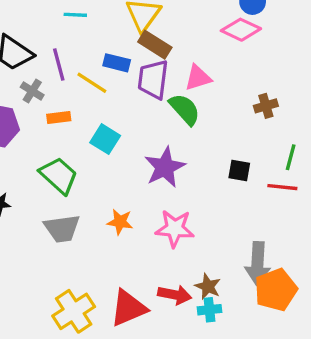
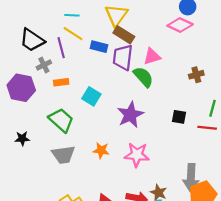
yellow line: (92, 83) -> (73, 34), moved
gray cross: (32, 91) -> (44, 65), turned 32

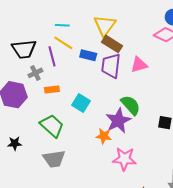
black trapezoid: (32, 40) -> (24, 49), turned -40
green semicircle: (143, 77) -> (131, 105), moved
orange star: (101, 150) -> (104, 136), moved

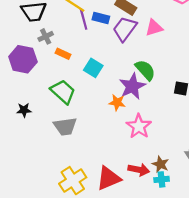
purple line: (52, 56) -> (84, 19), moved
purple trapezoid: (111, 66) -> (125, 29), turned 30
orange rectangle: (52, 90) -> (63, 54), turned 32
pink star: (124, 159) -> (139, 126), turned 30

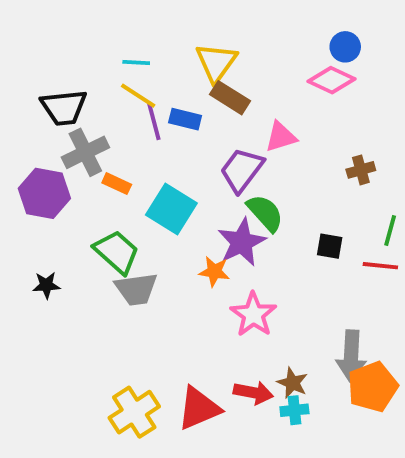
purple trapezoid: (125, 29) -> (242, 170), moved
gray cross: (46, 36) -> (85, 152), size x1.6
cyan square: (93, 68) -> (171, 209), size x1.4
gray trapezoid: (65, 126) -> (136, 289), moved

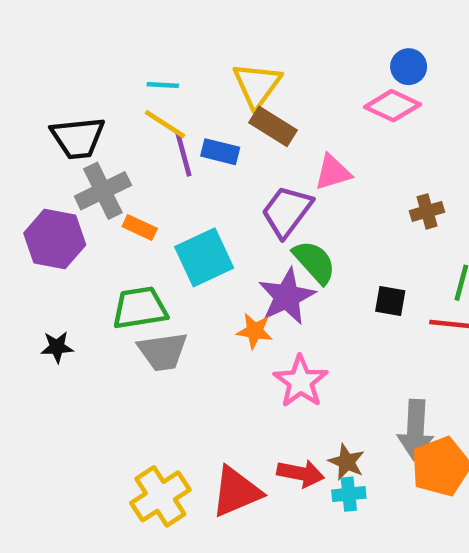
cyan square: (171, 209) -> (204, 257), turned 33
green trapezoid: (117, 252) -> (140, 308), turned -51

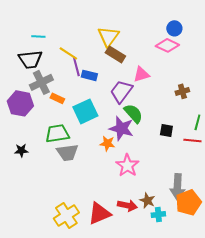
cyan line: (163, 85) -> (38, 36), moved
blue rectangle: (220, 152) -> (89, 75), moved
purple star: (287, 296) -> (121, 128), turned -30
cyan cross: (349, 494) -> (158, 215), moved

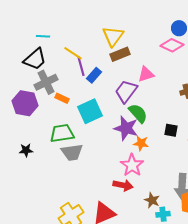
brown rectangle: (115, 54) -> (120, 54), turned -54
black trapezoid: (30, 59) -> (35, 59), turned -35
blue rectangle: (89, 75) -> (94, 75), turned -63
orange star: (107, 143) -> (141, 143), moved
red arrow: (127, 206) -> (123, 185), moved

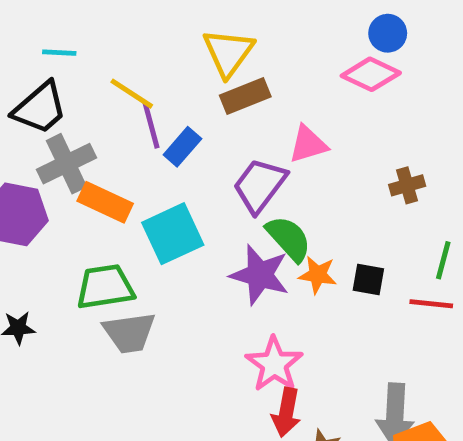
orange rectangle: (62, 98) -> (105, 202), size x1.5
orange star: (141, 143) -> (318, 275), moved
red arrow: (123, 185) -> (286, 412), moved, turned 90

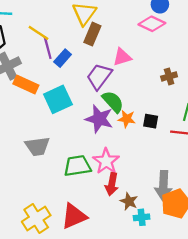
brown rectangle: (245, 96) -> (92, 34), turned -45
green trapezoid: (105, 287) -> (77, 166), moved

